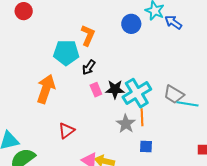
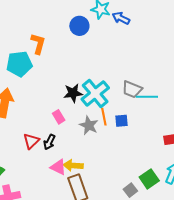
black arrow: (89, 67) -> (49, 142), moved
pink rectangle: (96, 90) -> (59, 117), moved
blue square: (146, 146) -> (121, 121), moved

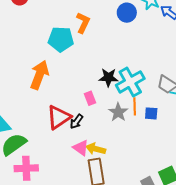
red triangle: (31, 141) -> (59, 117), size x1.5

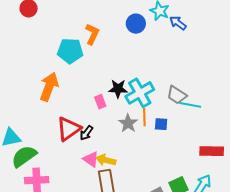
pink rectangle: (90, 98) -> (100, 102), moved

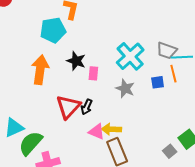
black star: (118, 89) -> (76, 61), moved, turned 30
pink rectangle: (100, 102) -> (93, 73), turned 40
orange line: (144, 117) -> (173, 74), moved

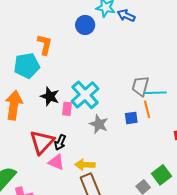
gray trapezoid: (167, 50) -> (140, 86), turned 85
cyan cross: (130, 56) -> (85, 95), moved
pink triangle: (97, 132) -> (56, 162), moved

